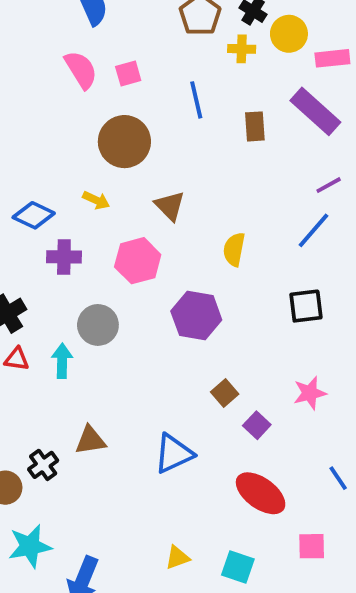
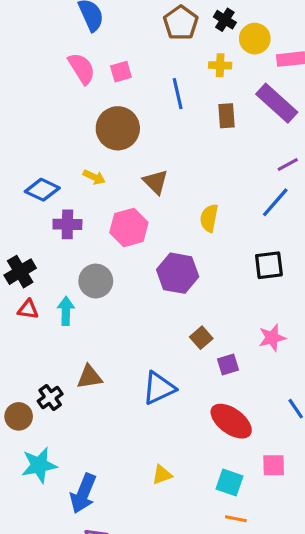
yellow cross: (242, 49) -> (220, 65), moved
purple square: (257, 425) -> (228, 364), turned 30
cyan square: (238, 567) -> (230, 483), moved

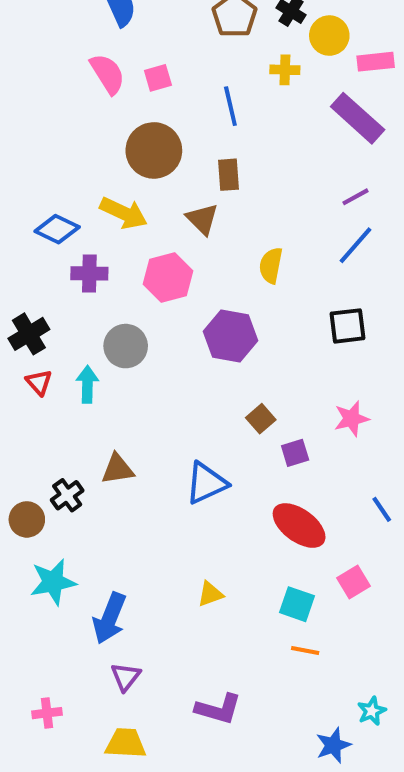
brown rectangle: (226, 116) -> (228, 175), moved
purple line: (288, 165) -> (356, 197), moved
yellow arrow: (94, 177) -> (124, 213), size x1.6
red triangle: (28, 309) -> (39, 382), turned 40
pink square: (274, 465) -> (353, 582), turned -30

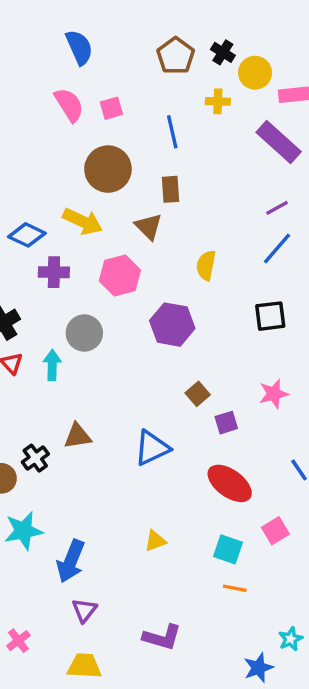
pink cross: (47, 713) -> (18, 641), turned -30

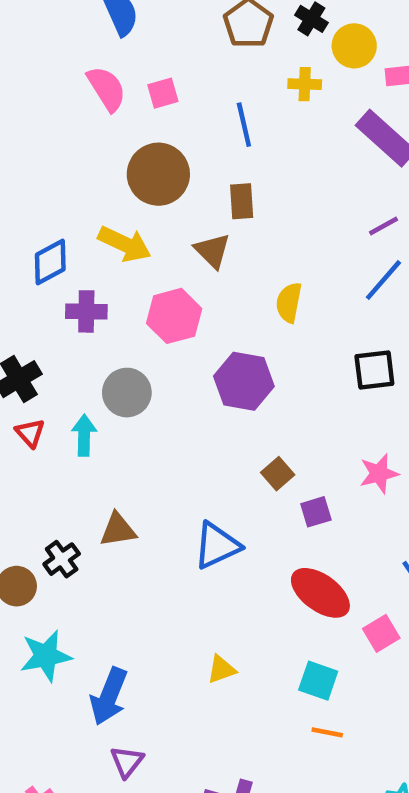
blue diamond: (27, 235) -> (50, 262), turned -54
pink square: (275, 531) -> (381, 633), moved

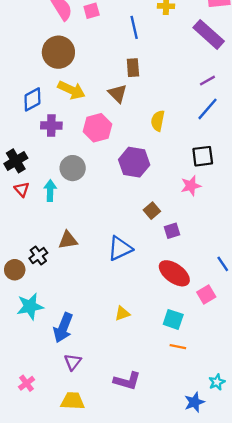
brown circle: (158, 174) -> (58, 52), moved
pink star: (379, 474) -> (191, 186), moved

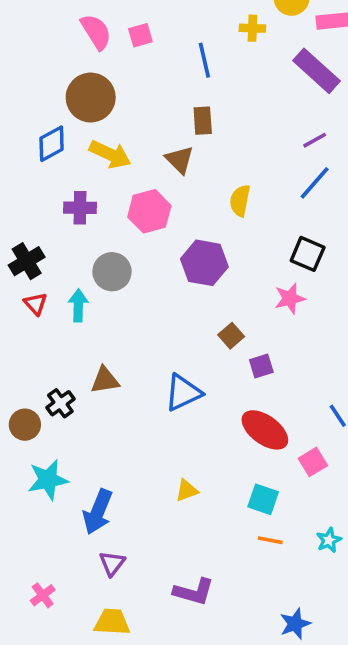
blue diamond: (32, 99) -> (52, 144), moved
black square: (203, 156) -> (308, 254), turned 30
cyan star: (217, 382) -> (329, 540), moved

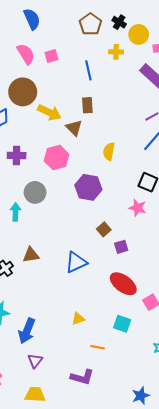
yellow arrow: (110, 154) -> (49, 112), moved
pink star: (290, 298) -> (138, 208), turned 30
orange line: (270, 540) -> (98, 347), moved

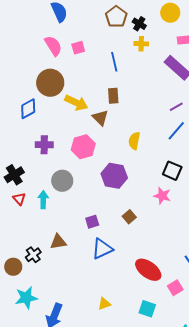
black cross: (119, 22) -> (139, 24), moved
yellow circle: (139, 34) -> (170, 13), moved
purple square: (121, 247) -> (92, 222), moved

